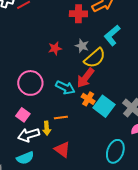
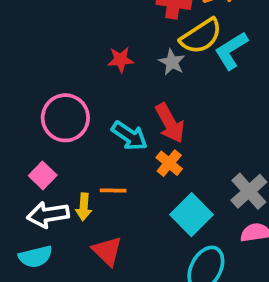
yellow semicircle: (95, 58) -> (201, 36), moved
red arrow: (85, 78) -> (170, 123), turned -75
cyan square: (104, 106) -> (192, 215), moved

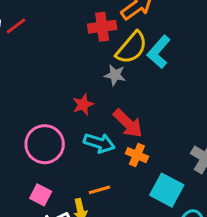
red star: (121, 60) -> (83, 104), moved

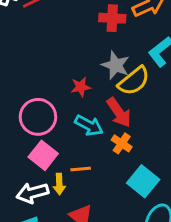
yellow semicircle: (132, 48) -> (134, 81), moved
gray star: (115, 75) -> (116, 65), size x1.4
pink square: (41, 195) -> (43, 155), moved, size x1.4

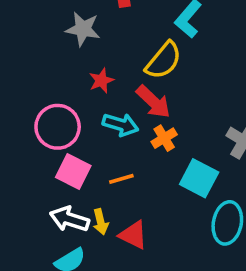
gray star: (116, 65) -> (83, 29), moved
orange cross: (122, 143) -> (164, 138), turned 36
yellow arrow: (59, 184) -> (101, 222), moved
white arrow: (32, 193) -> (69, 219), turned 44

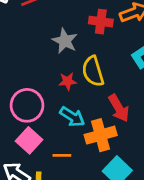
yellow semicircle: (164, 60) -> (93, 71), moved, turned 108
red arrow: (153, 102) -> (119, 108), moved
orange cross: (164, 138) -> (101, 135), size x1.6

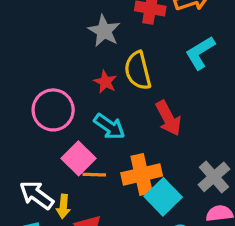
red star: (68, 81) -> (105, 82), turned 30
orange cross: (101, 135) -> (142, 174), moved
pink square: (29, 140) -> (78, 158), moved

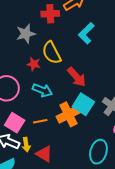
gray star: (104, 31) -> (26, 34), turned -30
pink square: (78, 158) -> (15, 123), moved
cyan square: (163, 197) -> (83, 104), moved

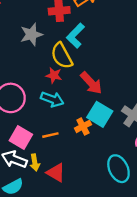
cyan L-shape: (86, 33) -> (75, 36), moved
red star: (34, 64) -> (54, 75), moved
orange cross: (69, 114) -> (83, 126), size x0.6
cyan ellipse: (98, 152) -> (118, 169), turned -40

